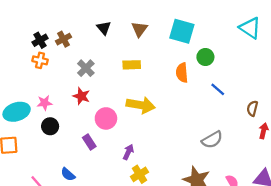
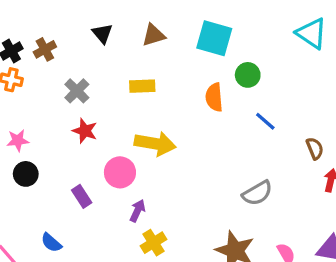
brown triangle: (139, 29) -> (153, 35), turned 36
red star: (81, 96) -> (85, 131), moved
brown semicircle: (252, 108) -> (315, 148), turned 144
pink circle: (106, 118) -> (120, 172), moved

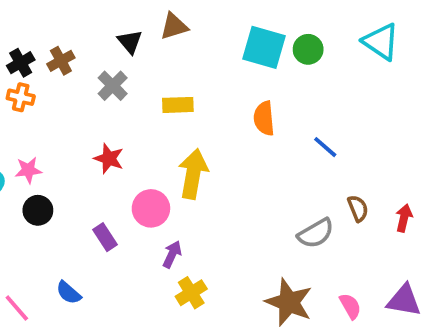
brown triangle: (153, 35) -> (174, 26), moved
green circle: (248, 75) -> (308, 49), moved
gray cross: (77, 91) -> (113, 86), moved
yellow arrow: (155, 144) -> (193, 174), turned -90
brown semicircle: (315, 148) -> (358, 208), moved

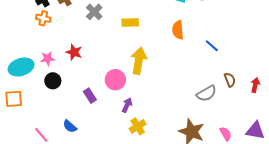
red star: (109, 159) -> (74, 52), moved

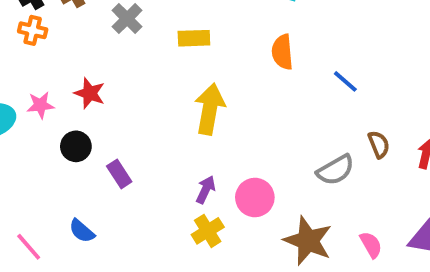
pink circle: (115, 80) -> (255, 198), moved
black circle: (53, 81) -> (76, 146), moved
purple arrow: (127, 105) -> (206, 190), moved

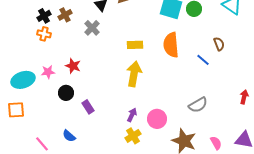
yellow rectangle: (194, 38) -> (135, 45), moved
orange semicircle: (282, 52) -> (171, 45), size x1.4
brown semicircle: (379, 144) -> (219, 44), moved

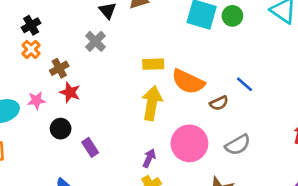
brown cross: (65, 15) -> (59, 68), moved
orange cross: (44, 34) -> (31, 49), turned 32
brown semicircle: (219, 44) -> (219, 103), moved, turned 88
orange semicircle: (171, 45) -> (188, 82), moved, turned -60
pink circle: (157, 119) -> (189, 143), moved, size x1.4

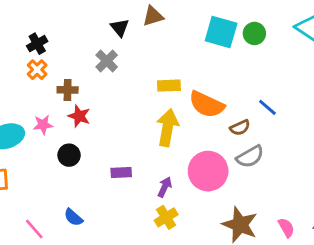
brown cross: (59, 68) -> (68, 90), turned 30
gray semicircle: (238, 145) -> (250, 157), moved
purple rectangle: (90, 147) -> (121, 173), moved, turned -60

